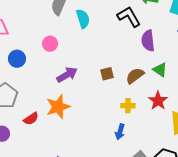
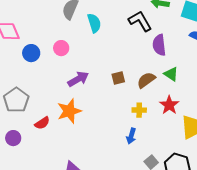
blue circle: (17, 59) -> (31, 53), moved

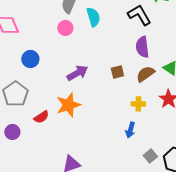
purple semicircle: (159, 45) -> (142, 47), moved
pink circle: (61, 48) -> (65, 28), moved
blue circle: (31, 53) -> (30, 59), moved

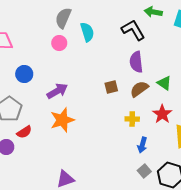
purple arrow: (77, 73) -> (57, 91), moved
red semicircle: (41, 117) -> (24, 132), moved
blue arrow: (130, 130) -> (142, 145), moved

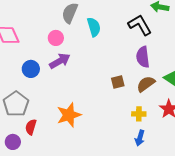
pink circle: (59, 43) -> (56, 38), moved
purple arrow: (57, 91) -> (60, 61), moved
red semicircle: (24, 132) -> (31, 127), turned 140
blue arrow: (142, 145) -> (140, 138), moved

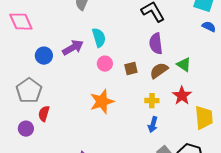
cyan semicircle: (94, 27) -> (99, 38), moved
pink circle: (56, 38) -> (105, 64), moved
orange star: (69, 115) -> (102, 102), moved

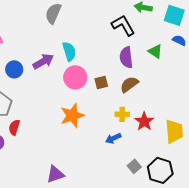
pink circle: (105, 64) -> (75, 77), size x1.5
green triangle: (184, 65) -> (155, 51), moved
red star: (182, 96) -> (144, 121), moved
blue arrow: (153, 125) -> (113, 138), moved, turned 49

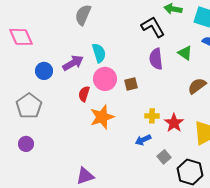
brown semicircle: (129, 84) -> (197, 86), moved
red semicircle: (14, 127) -> (84, 94), moved
gray square: (134, 166) -> (164, 157), moved

